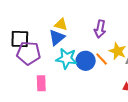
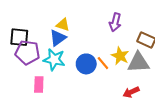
purple arrow: (100, 29) -> (115, 22), moved
cyan star: (67, 59) -> (54, 60), moved

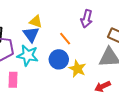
blue triangle: (58, 38) -> (31, 34), turned -30
yellow star: (120, 56) -> (77, 69), moved
orange line: (103, 63) -> (65, 39), moved

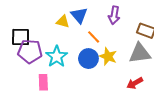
blue triangle: (31, 34) -> (79, 15), moved
cyan star: (28, 55) -> (57, 57), turned 30
yellow star: (77, 69) -> (108, 56), moved

